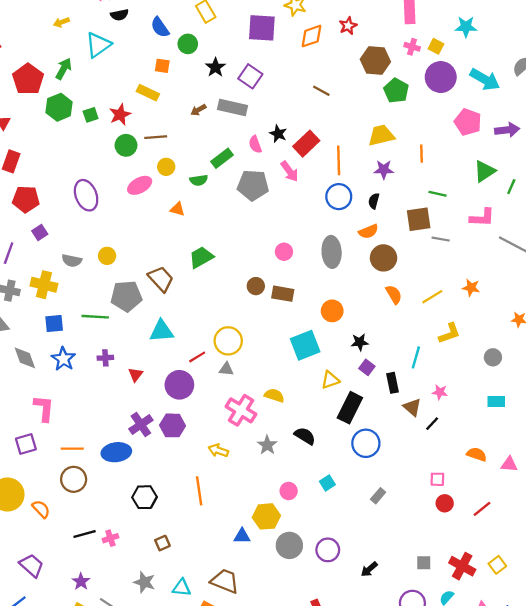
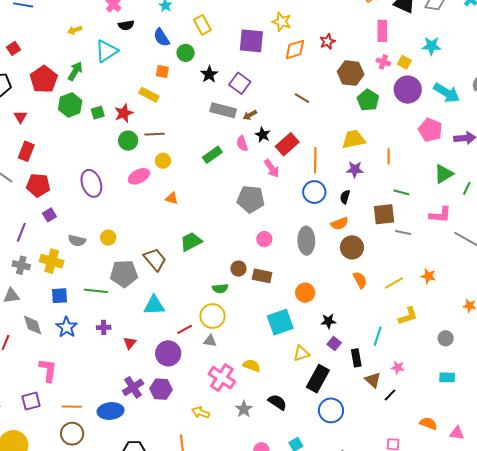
brown arrow: (198, 110) -> (250, 115), moved
green semicircle: (199, 180) -> (220, 288), moved
gray pentagon: (253, 185) -> (251, 199), moved

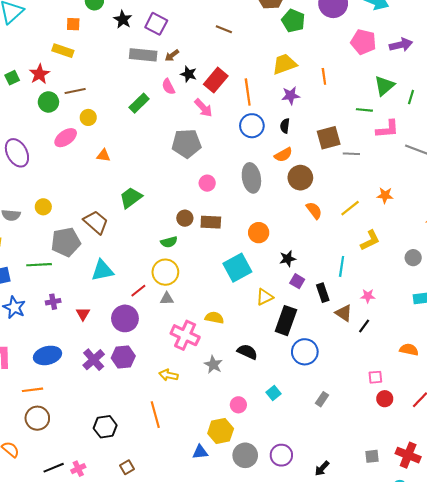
green line: (401, 192) -> (364, 110), moved
blue ellipse: (111, 411) -> (47, 355), moved

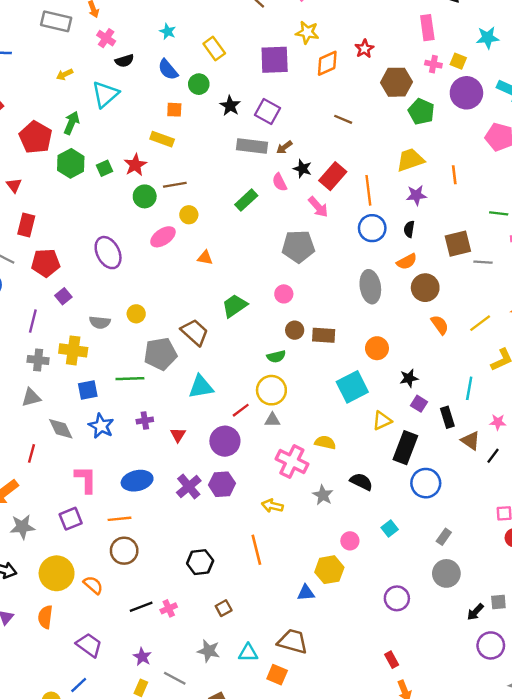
pink circle: (207, 183) -> (284, 294), moved
gray circle: (245, 455) -> (446, 573), moved
black arrow: (322, 468) -> (475, 612), moved

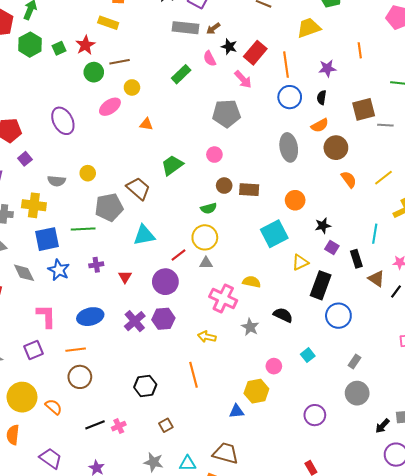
yellow trapezoid: (410, 160) -> (309, 28), moved
blue square: (88, 390) -> (47, 239), size x1.4

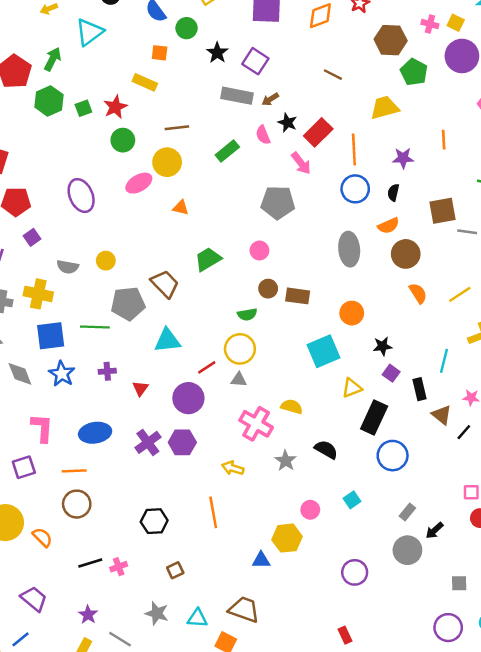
brown line: (120, 62) -> (177, 128), moved
yellow circle: (132, 87) -> (167, 162), size x1.5
black arrow: (382, 426) -> (434, 530), moved

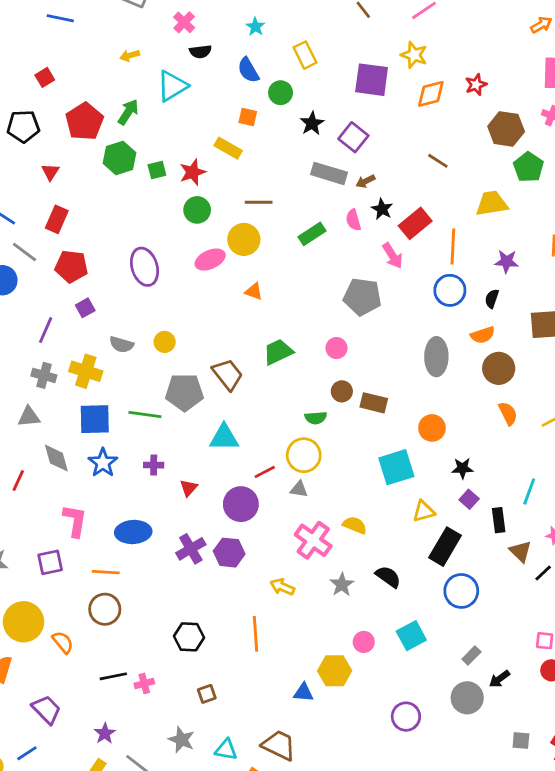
cyan square: (352, 500) -> (411, 636), size x1.5

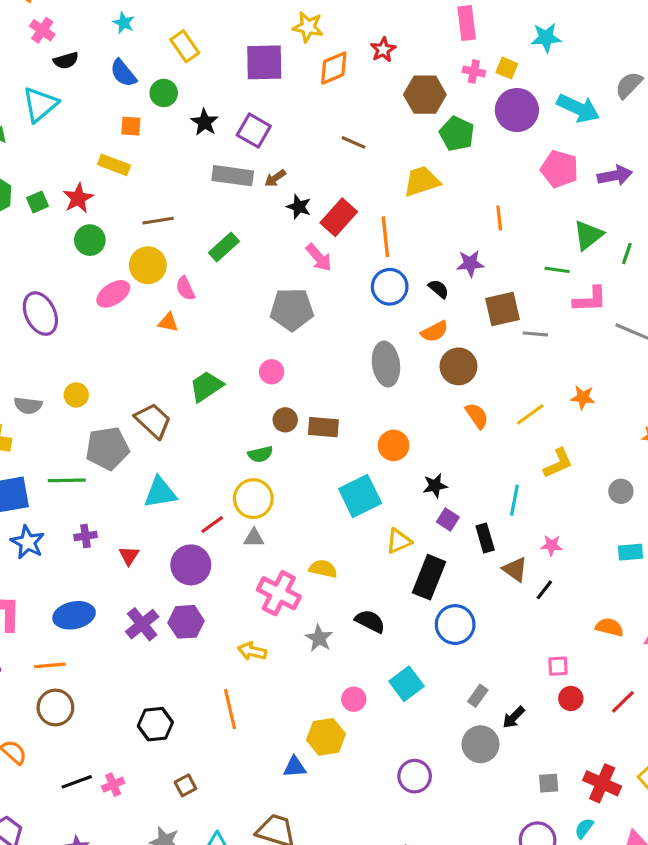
pink semicircle: (353, 220) -> (185, 288), moved
purple star: (507, 262) -> (470, 264), moved
black semicircle: (492, 299) -> (439, 289), turned 120

